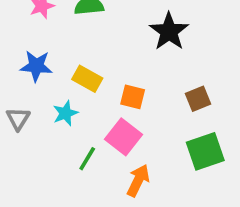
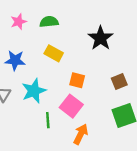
yellow rectangle: (87, 79) -> (54, 53), moved
cyan star: (65, 113) -> (34, 91), size x1.5
green line: (87, 159) -> (48, 120), turned -35

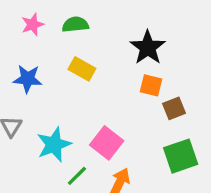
orange square: (77, 80) -> (151, 85), moved
cyan star: (34, 91) -> (54, 145), moved
green line: (48, 120) -> (77, 176), moved, turned 49

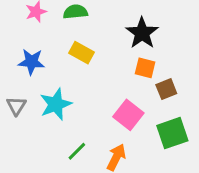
pink square: (107, 143) -> (128, 115), moved
cyan star: (54, 145) -> (56, 104), moved

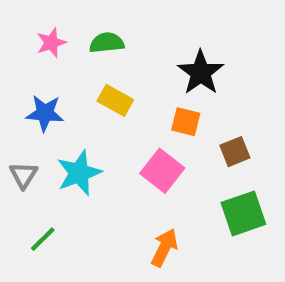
orange square: (145, 68) -> (186, 122), moved
pink square: (128, 115) -> (162, 171), moved
green line: (77, 151) -> (43, 239), moved

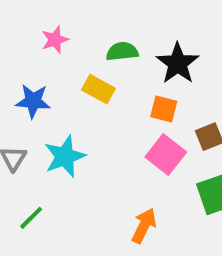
pink star: (51, 43) -> (55, 40), moved
green semicircle: (107, 43) -> (122, 52), moved
pink square: (162, 171) -> (166, 154), moved

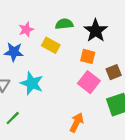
pink star: (55, 40) -> (26, 30), moved
cyan star: (65, 156) -> (32, 83), turned -30

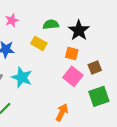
pink star: (26, 30) -> (12, 20), moved

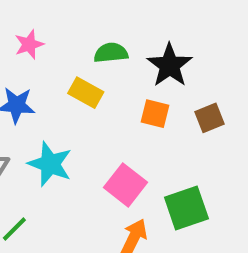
brown square: (95, 67) -> (209, 118), moved
pink square: (73, 76) -> (126, 185), moved
green square: (99, 96) -> (186, 208), moved

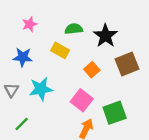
orange square: (155, 114) -> (92, 70), moved, turned 35
brown square: (209, 118) -> (127, 64), size x1.5
cyan star: (50, 164) -> (41, 89), turned -30

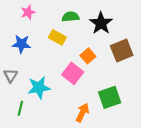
cyan star: (41, 89) -> (39, 88), moved
pink square: (82, 100) -> (73, 73), moved
green line: (22, 124) -> (20, 108), turned -32

